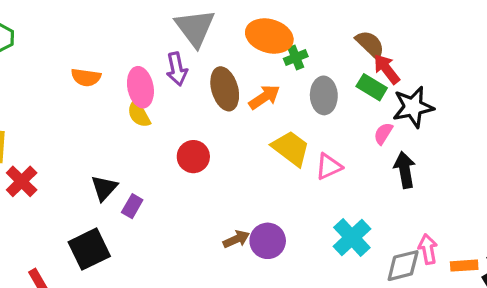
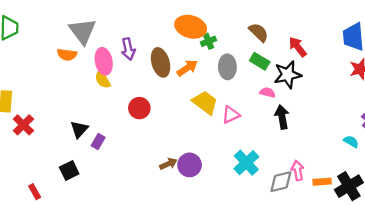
gray triangle: (195, 28) -> (83, 31), moved
red arrow: (387, 69) -> (298, 47), moved
pink semicircle: (383, 133) -> (268, 92), turned 72
black square: (89, 249) -> (69, 171), size x0.7

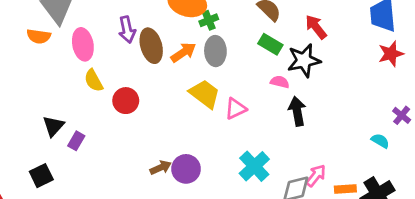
purple arrow: (128, 49) -> (127, 30), moved
gray ellipse: (227, 67) -> (215, 51), moved
yellow semicircle: (103, 79) -> (94, 81), moved
pink arrow: (298, 171) -> (316, 176), turned 48

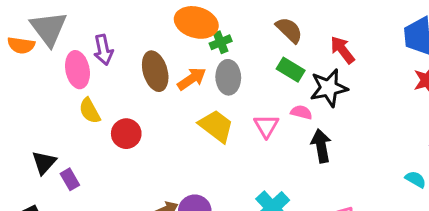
purple arrow: (127, 30) -> (103, 50), moved
orange semicircle: (39, 36) -> (21, 45), moved
pink triangle: (236, 109) -> (266, 126), moved, turned -35
purple rectangle: (76, 141) -> (70, 179), turned -60

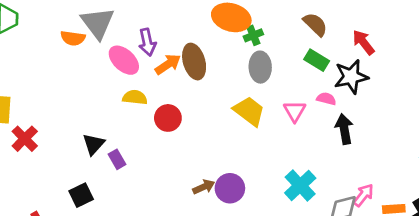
pink ellipse: (77, 70) -> (124, 60), turned -36
orange arrow: (192, 79) -> (168, 64), moved
yellow semicircle: (90, 111) -> (135, 97), turned 125

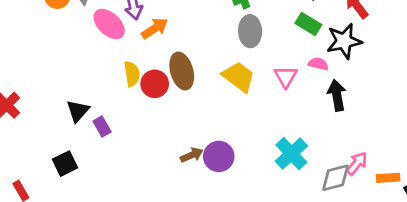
brown ellipse: (194, 62) -> (182, 71), moved
yellow semicircle: (135, 97) -> (132, 74), moved, turned 75

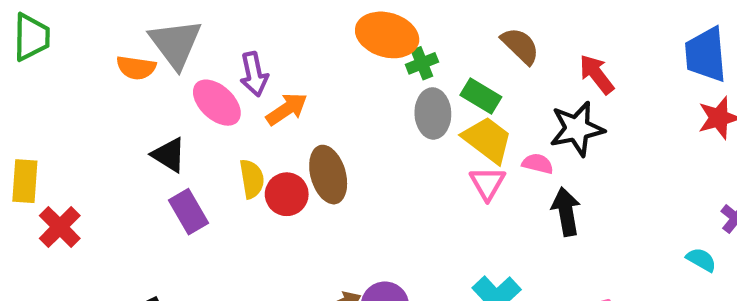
green rectangle: (308, 24) -> (481, 96), moved
yellow trapezoid: (239, 77) -> (487, 140), moved
black triangle: (78, 111) -> (169, 155), moved, turned -40
purple rectangle: (102, 127) -> (188, 212), moved, size x1.4

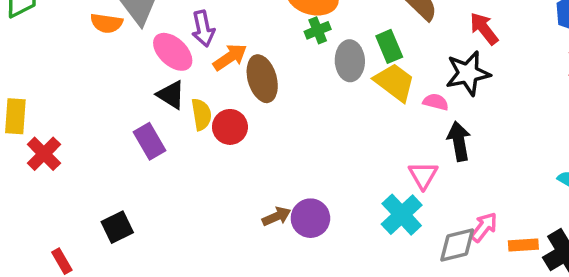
green cross: (422, 63) -> (318, 30), moved
green rectangle: (481, 96) -> (389, 46), turned 36
black triangle: (169, 155) -> (171, 95), moved
brown ellipse: (328, 175) -> (262, 79), moved
pink triangle: (487, 183) -> (423, 175), moved

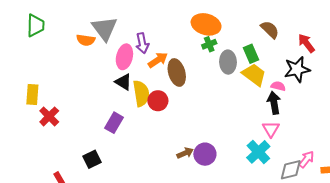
pink ellipse: (173, 52) -> (124, 57), turned 60
yellow semicircle: (201, 114) -> (141, 93), size x1.4
purple rectangle: (149, 141) -> (114, 123), moved, turned 60
black arrow: (459, 141) -> (274, 103), moved

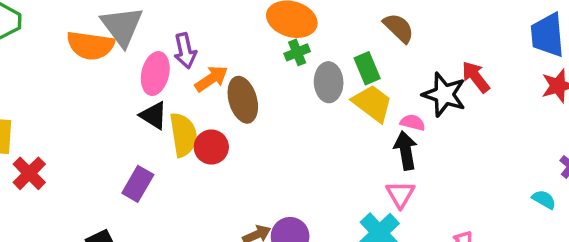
orange semicircle: (86, 40) -> (91, 45), size x1.5
red arrow: (306, 43) -> (476, 77), moved
black star: (297, 69) -> (444, 94), turned 30

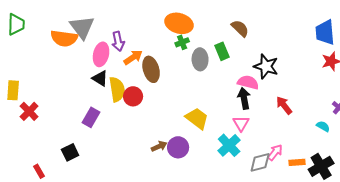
red arrow: (476, 77) -> (284, 105), moved
yellow trapezoid: (372, 103) -> (197, 118), moved
pink semicircle: (413, 123) -> (248, 82), size x1.5

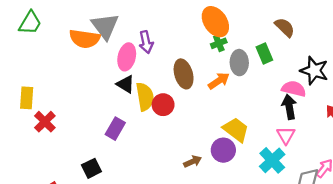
orange ellipse: (179, 23) -> (215, 22), turned 40
green trapezoid: (16, 24) -> (30, 23), turned 30
orange arrow: (133, 57) -> (219, 81), moved
purple circle: (178, 147) -> (223, 150), moved

